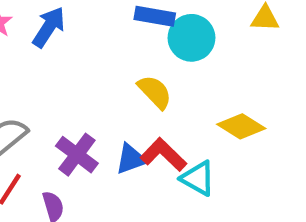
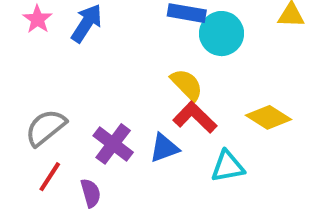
red L-shape: (163, 155) -> (195, 117), moved
cyan triangle: (198, 178) -> (228, 166), turned -39

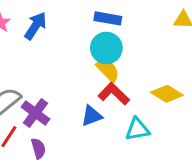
cyan circle: (221, 34) -> (106, 48), moved
purple cross: (113, 144) -> (35, 113), moved

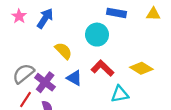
blue rectangle: (108, 18) -> (116, 13), moved
yellow semicircle: (108, 70) -> (63, 51), moved
blue triangle: (92, 116) -> (74, 78), moved, turned 49

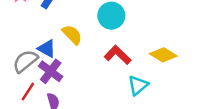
blue triangle: (74, 78) -> (47, 49), moved
cyan triangle: (120, 94) -> (138, 85), turned -30

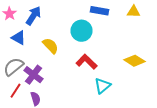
blue triangle: (47, 49) -> (18, 38), moved
yellow diamond: (163, 55) -> (134, 61), moved

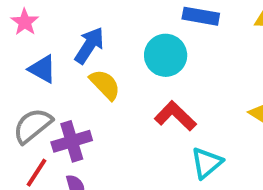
blue arrow: (34, 16) -> (89, 45), moved
purple cross: (34, 75) -> (72, 141), turned 36

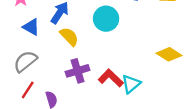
red L-shape: (175, 116) -> (111, 78), moved
purple cross: (72, 141) -> (78, 71), moved

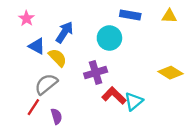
yellow semicircle: (69, 36) -> (58, 58), moved
gray semicircle: (25, 61) -> (46, 84), moved
purple cross: (78, 71) -> (96, 73), moved

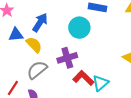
blue triangle: (37, 46) -> (16, 35), turned -35
gray semicircle: (46, 84) -> (37, 70), moved

